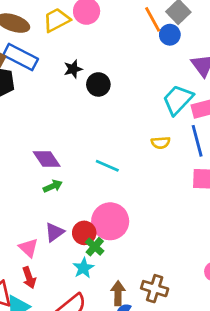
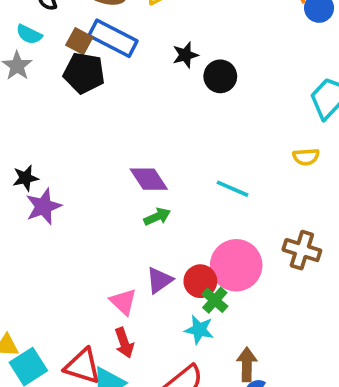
cyan star: (83, 268) -> (199, 330), turned -30
brown cross: (155, 289) -> (302, 250), moved

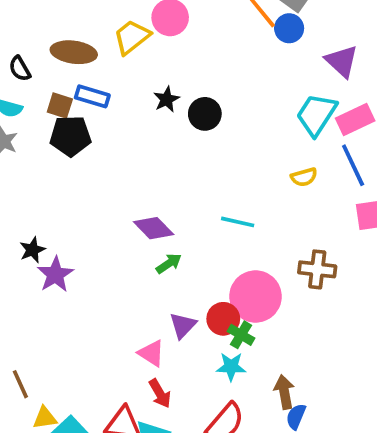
blue rectangle: (113, 38) -> (92, 96), size x0.7

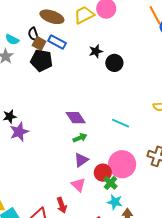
black semicircle: (20, 69) -> (33, 34), moved
purple triangle: (183, 325) -> (81, 160), moved
pink triangle: (151, 353) -> (78, 185), moved
cyan star: (231, 367) -> (115, 202), moved

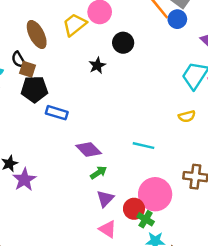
brown ellipse: (52, 17) -> (37, 34), turned 55
blue rectangle: (57, 42) -> (57, 113), moved
black circle: (114, 63) -> (123, 43), moved

